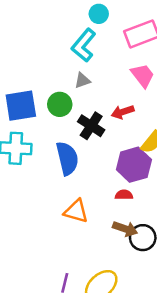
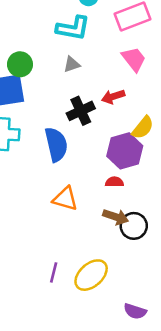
cyan L-shape: (84, 45) -> (73, 28), turned -120
green circle: (60, 104) -> (20, 64), moved
black cross: (91, 126) -> (81, 111), turned 32

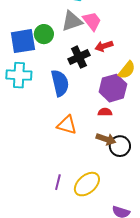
pink trapezoid: (134, 59) -> (92, 21), moved
green circle: (20, 64) -> (44, 34), moved
gray triangle: (72, 64) -> (72, 21), size x1.6

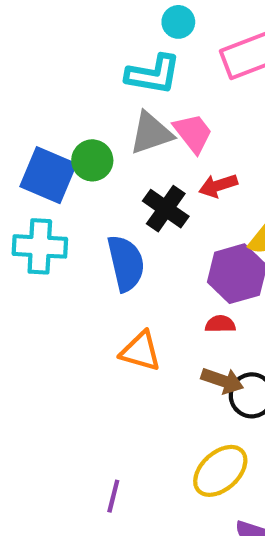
blue square: (23, 41) -> (48, 175), turned 32
black cross: (79, 57) -> (166, 209), turned -30
purple line: (58, 182) -> (113, 496), moved
yellow ellipse: (87, 184) -> (220, 471), moved

